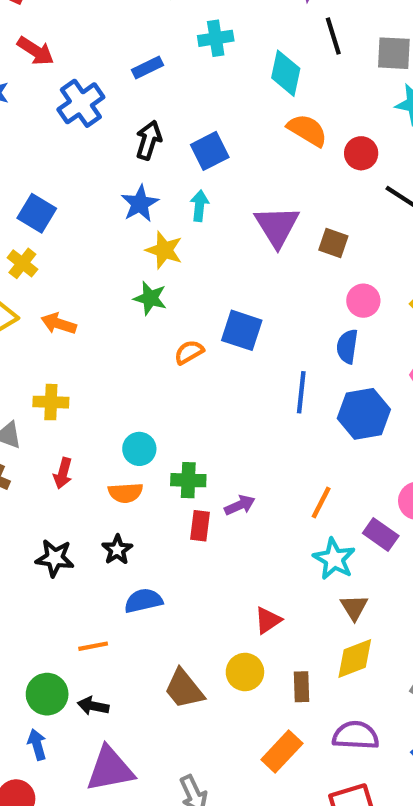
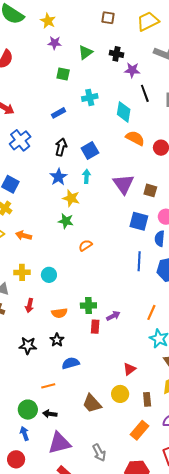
blue cross: (81, 103) -> (20, 140), moved
blue square: (242, 330) -> (139, 221), moved
cyan circle: (139, 449) -> (49, 275), moved

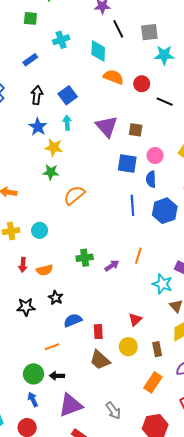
orange semicircle: (85, 245) -> (74, 195), size x1.5
orange line: (151, 312) -> (138, 256), moved
orange semicircle: (59, 313) -> (45, 270), moved
red rectangle: (95, 327) -> (98, 332), moved

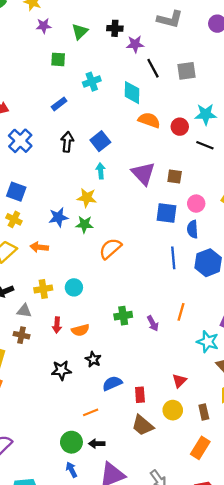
cyan star: (164, 55) -> (206, 114), moved
blue star: (38, 127) -> (58, 217), moved, turned 30
purple arrow: (112, 266) -> (153, 323), turned 96

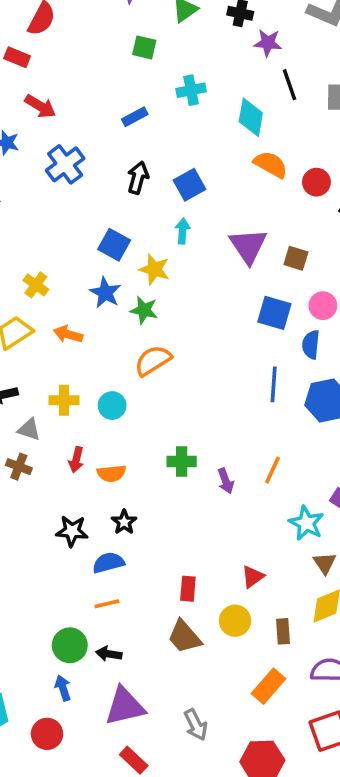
blue square: (16, 192) -> (114, 245), moved
blue star: (58, 217) -> (105, 293), turned 30
orange semicircle: (110, 249) -> (153, 360), moved
blue semicircle: (112, 383) -> (108, 563), moved

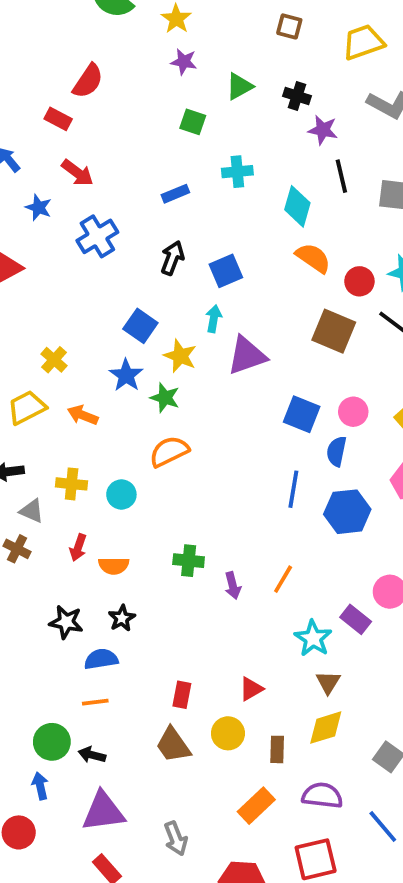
purple triangle: (248, 246) -> (247, 355), moved, turned 39
brown square: (296, 258) -> (334, 331), moved, size x1.6

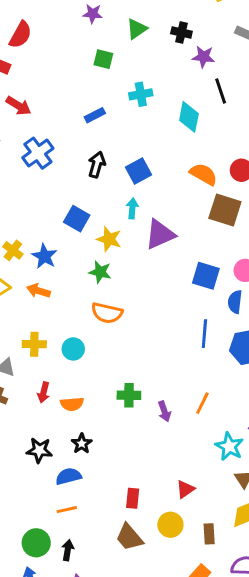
orange semicircle: (313, 258) -> (204, 174), moved
blue star: (126, 375) -> (44, 256), moved
orange semicircle: (169, 451) -> (107, 313), turned -136
black arrow: (92, 755) -> (68, 550), turned 90

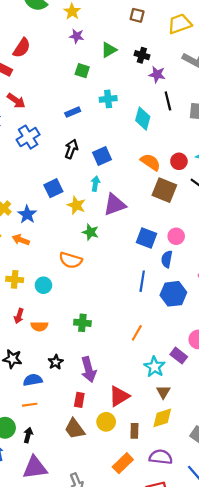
blue square: (77, 219) -> (53, 188), turned 30
green star: (100, 272) -> (90, 232), moved
purple arrow: (164, 411) -> (89, 369), moved, size x1.6
black star: (82, 444) -> (56, 362), moved
red triangle: (185, 489) -> (119, 396), size x1.5

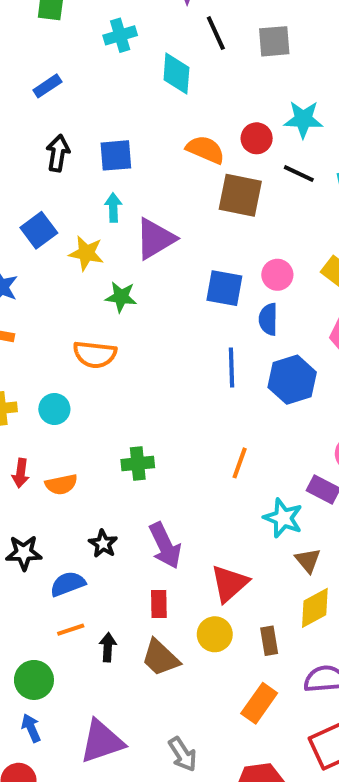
cyan cross: (108, 99) -> (120, 35), moved
blue square: (102, 156) -> (116, 155), turned 30
black arrow: (28, 435) -> (108, 647), moved

